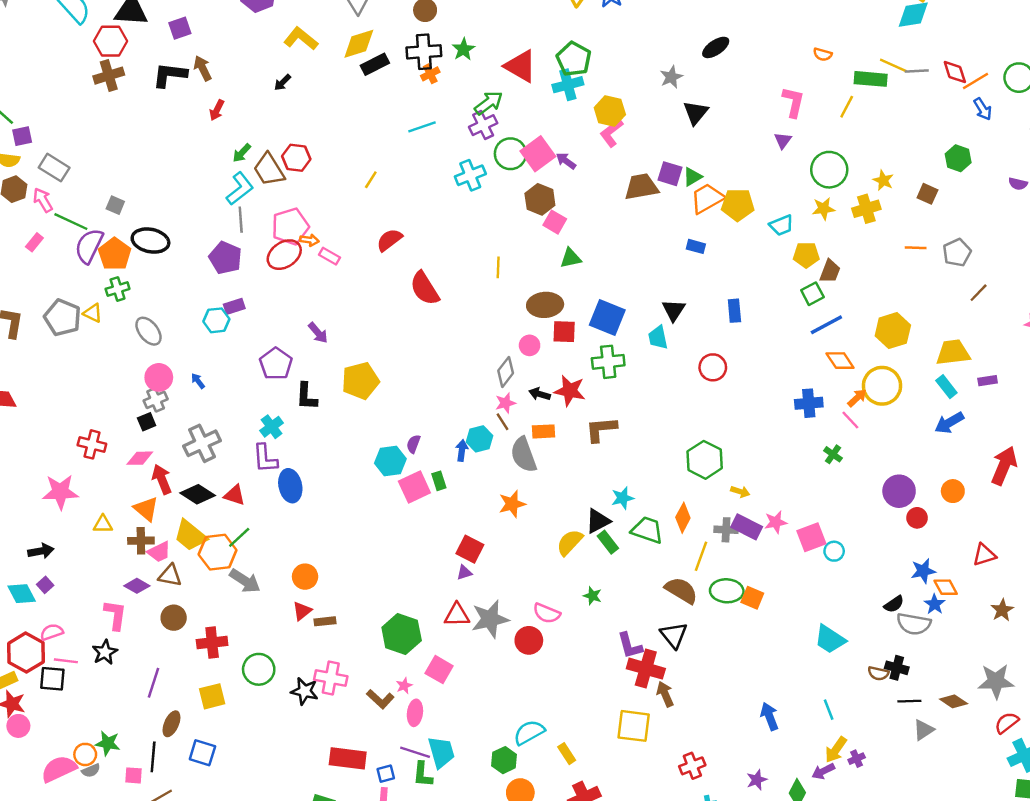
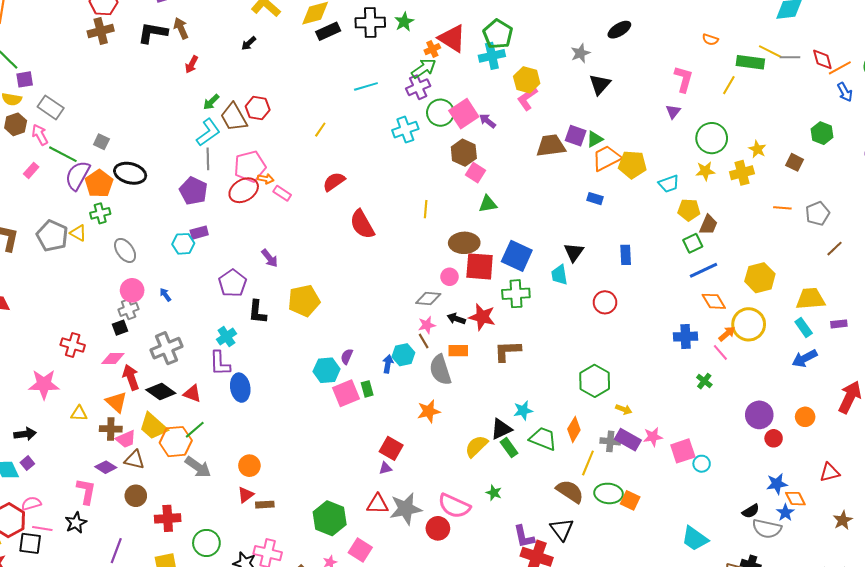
orange cross: (430, 74) -> (432, 49), moved
red square: (564, 332) -> (480, 266), size x1.4
gray diamond: (506, 372) -> (428, 299), turned 55
pink semicircle: (547, 613) -> (454, 506), size x1.4

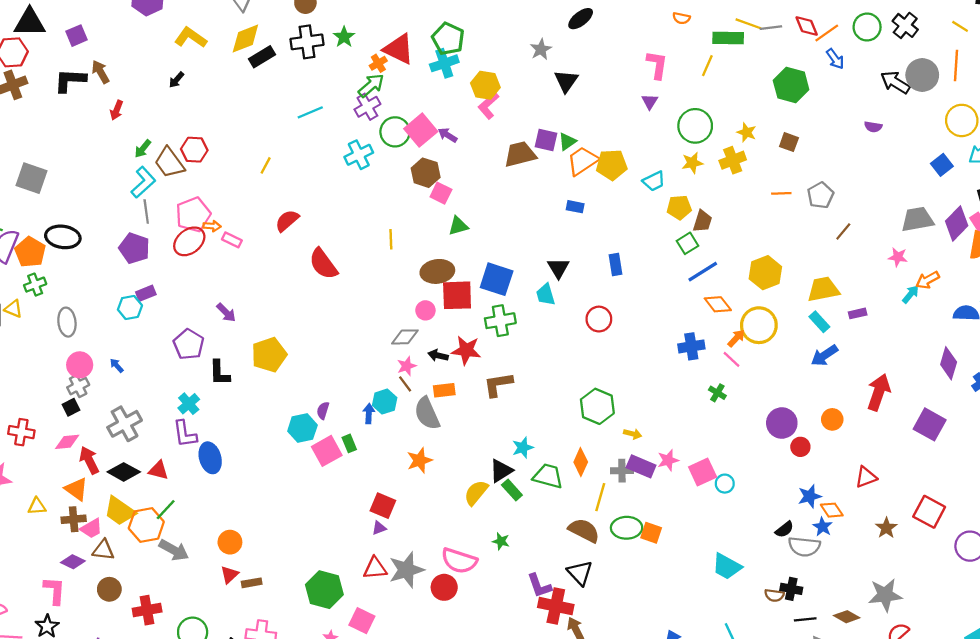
green hexagon: (822, 133) -> (791, 85), moved, size x1.4
gray square: (101, 142) -> (31, 178), moved, size x1.8
gray ellipse: (125, 250) -> (67, 322), turned 35

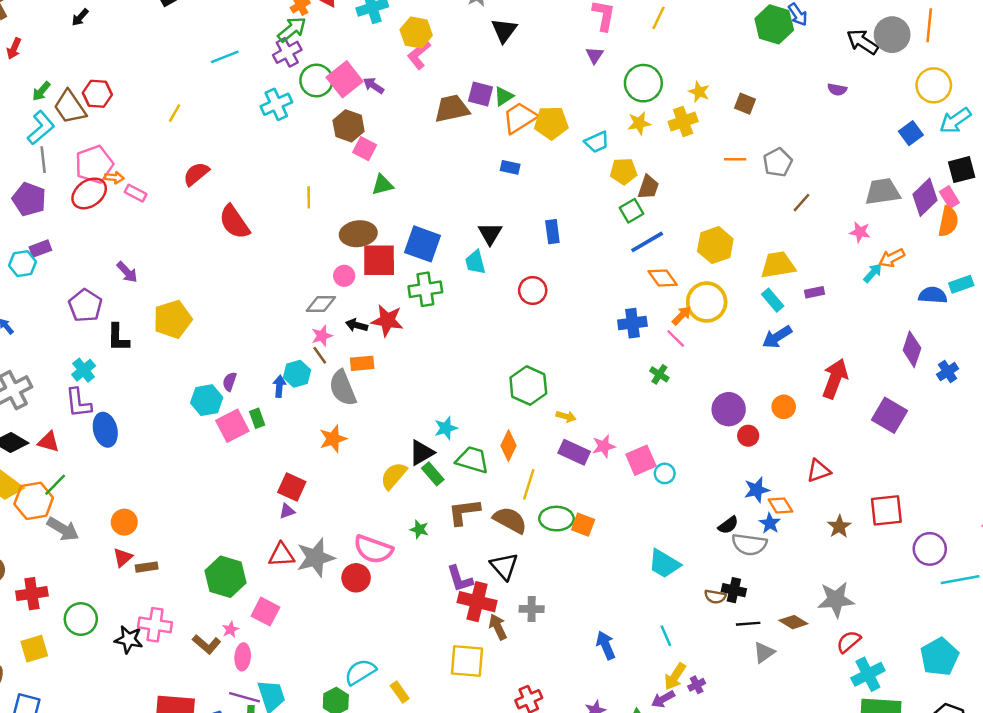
green hexagon: (791, 85) -> (774, 24), moved
brown L-shape: (498, 384) -> (464, 512), moved
gray cross: (622, 471) -> (532, 609), moved
red square: (929, 512) -> (886, 510), turned -36

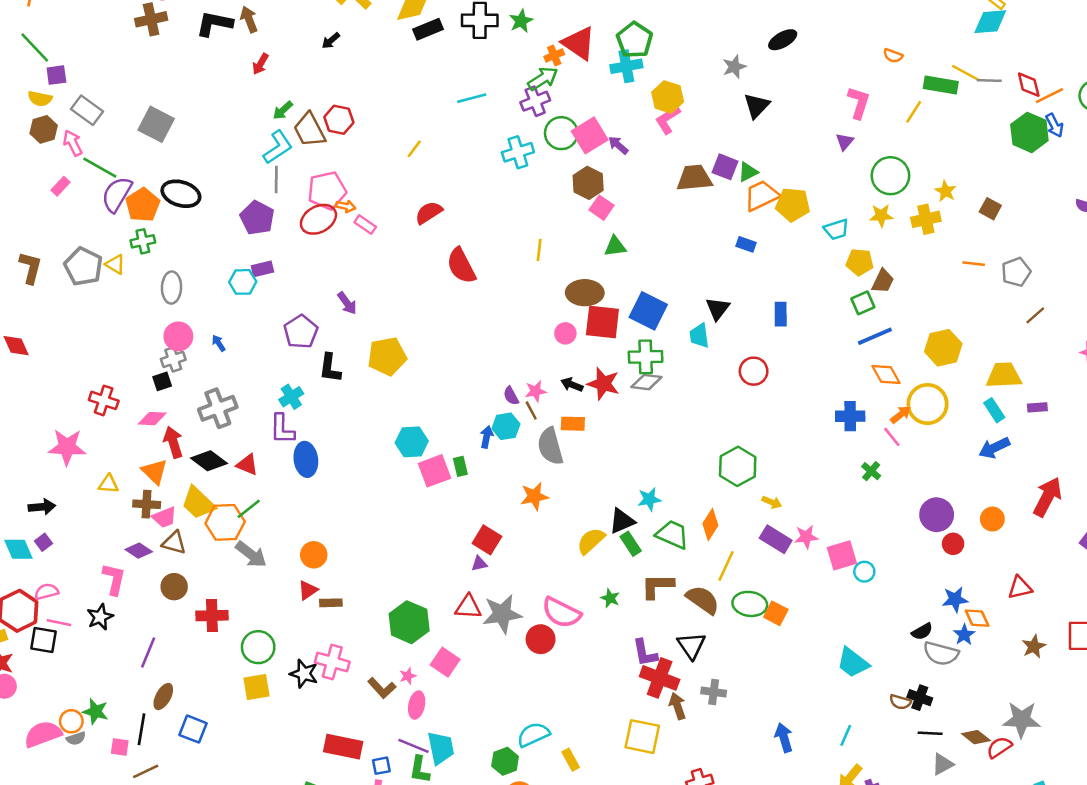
gray diamond: (321, 304) -> (646, 382), moved
purple semicircle: (229, 382) -> (511, 396), moved, turned -54
cyan line: (666, 636) -> (846, 735), turned 40
red semicircle: (849, 642) -> (999, 747), moved
yellow square: (34, 649) -> (256, 687), moved

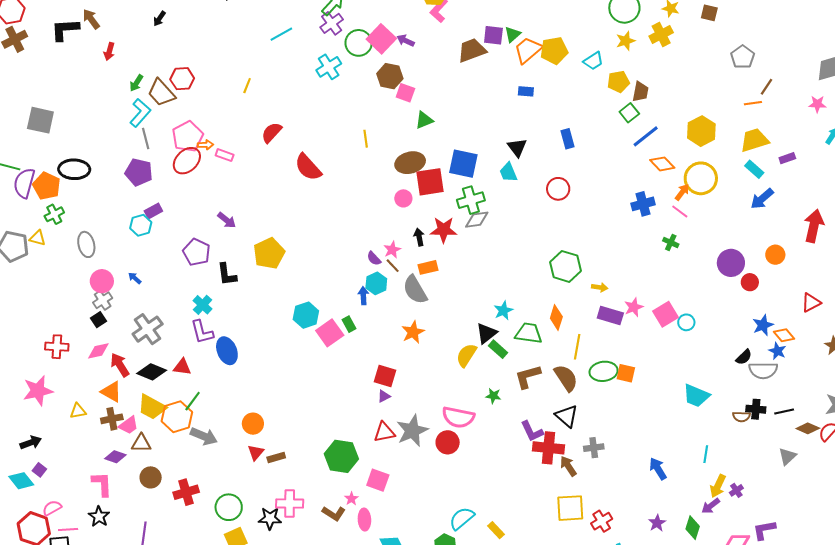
orange line: (974, 264) -> (753, 103), moved
black arrow: (572, 385) -> (419, 237), turned 72
brown semicircle: (703, 600) -> (566, 378), turned 36
black line: (930, 733) -> (784, 412), moved
yellow square: (642, 737) -> (570, 508), moved

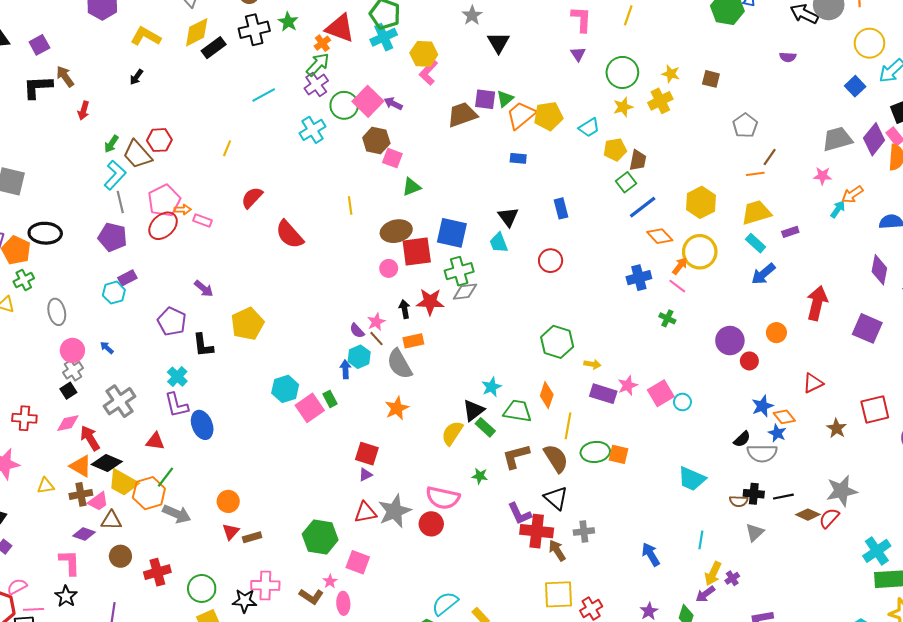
black diamond: (152, 372) -> (107, 463), moved
gray triangle: (787, 456) -> (755, 532), moved

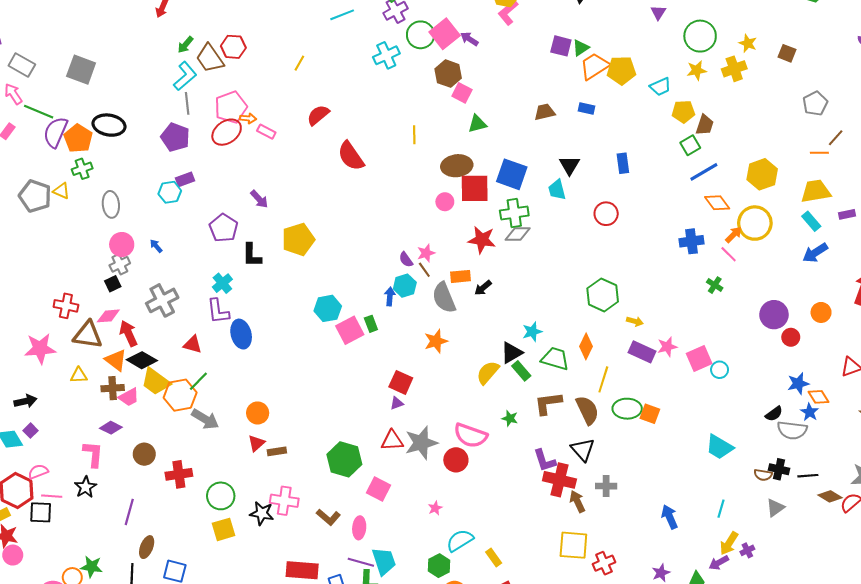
brown trapezoid: (462, 115) -> (545, 112), moved, size x0.7
black arrow: (405, 309) -> (483, 288), moved, turned -126
brown triangle: (111, 520) -> (88, 335), moved, size x1.4
pink star: (330, 581) -> (435, 508), moved

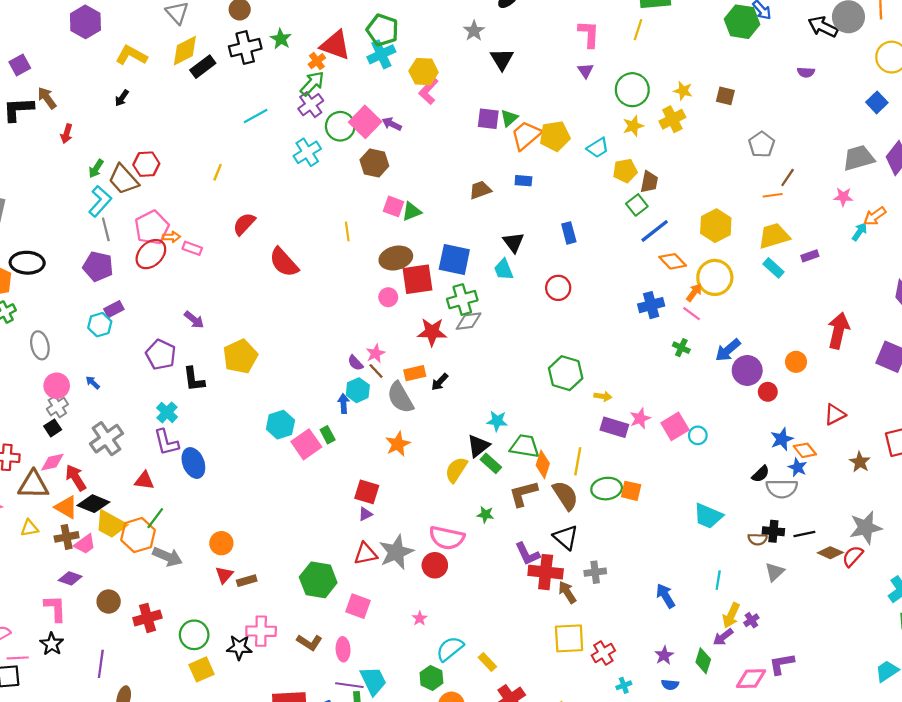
pink square: (462, 93) -> (394, 206), moved
blue arrow: (815, 253) -> (728, 350), moved
cyan star: (532, 332) -> (497, 421), turned 30
orange diamond: (586, 346) -> (543, 464), moved

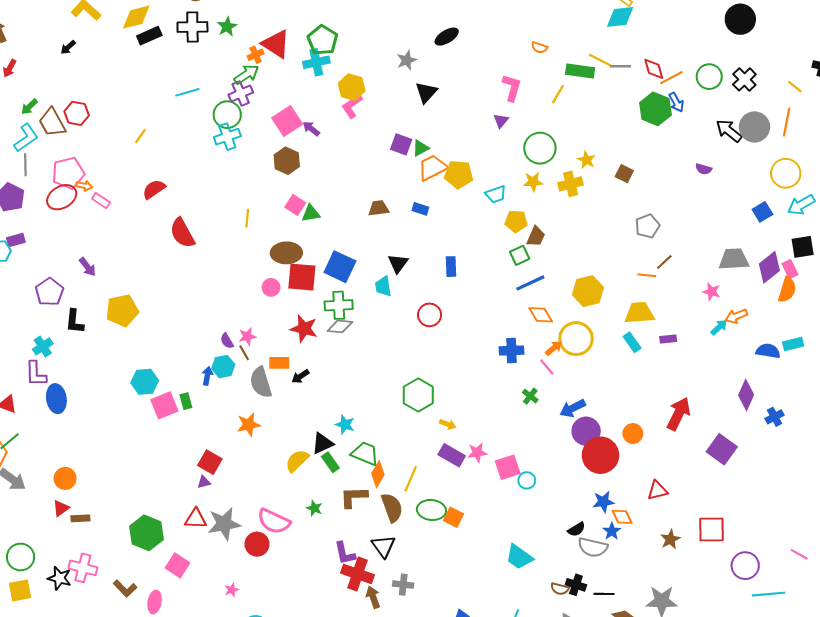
green circle: (340, 126) -> (227, 115), moved
red circle: (768, 392) -> (600, 455), size x2.0

